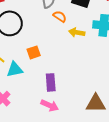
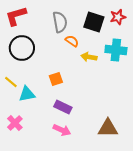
orange square: (34, 52) -> (56, 79), moved
purple rectangle: (51, 82) -> (63, 107), turned -60

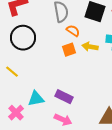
orange square: (56, 79) -> (69, 50), moved
cyan triangle: (27, 94) -> (36, 99), moved

